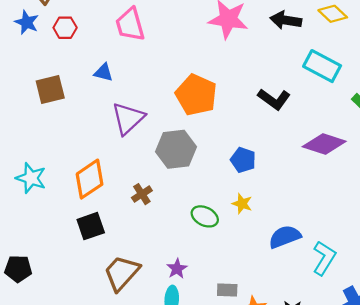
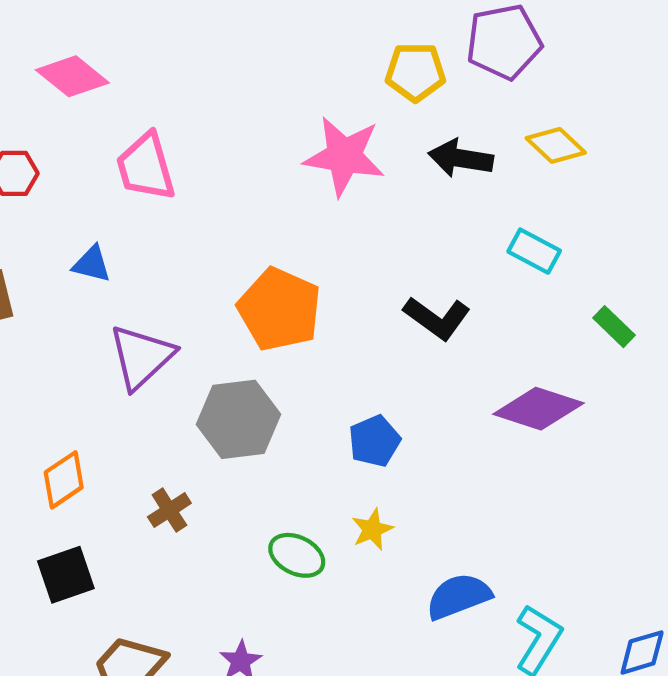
cyan rectangle: (322, 66) -> (534, 251), size x0.7
blue pentagon: (243, 160) -> (374, 441), turned 30
orange diamond: (90, 179) -> (64, 480), size x0.7
yellow star: (242, 204) -> (372, 529), turned 30

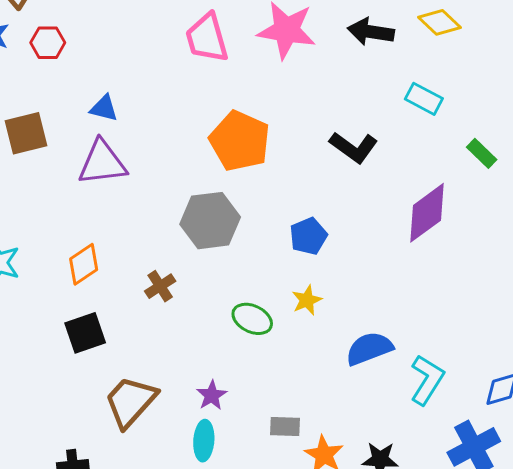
pink trapezoid: (146, 167) -> (207, 38), moved
purple triangle: (141, 357) -> (102, 163), moved, turned 36
purple diamond: (538, 409) -> (427, 213), turned -54

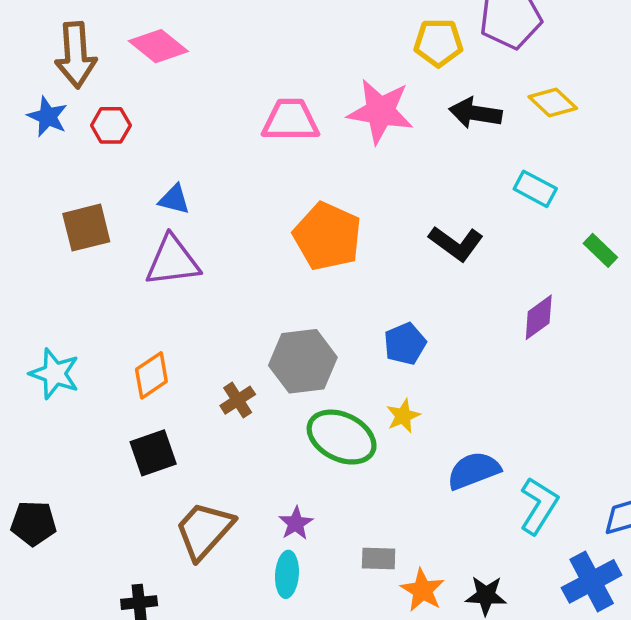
pink trapezoid: (207, 38) -> (290, 120), turned 106
purple diamond: (427, 213) -> (539, 317), size x0.7
gray hexagon: (210, 221) -> (303, 361), moved
green ellipse: (252, 319) -> (342, 437), size x1.5

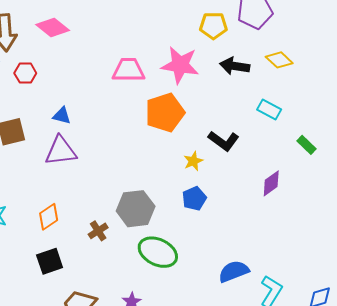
orange pentagon: (327, 236) -> (165, 113), moved, turned 30
yellow star: (403, 416) -> (193, 161), moved

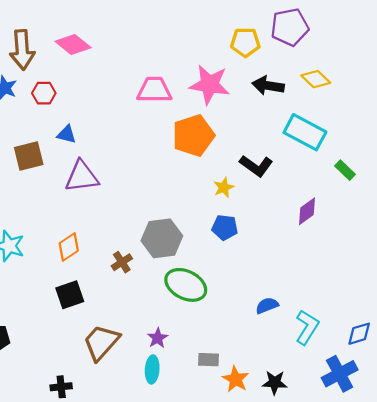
cyan rectangle: (269, 110) -> (305, 132), size x1.6
blue triangle: (62, 116) -> (67, 134), moved
blue pentagon: (194, 199) -> (225, 228), turned 30
blue semicircle: (234, 271) -> (267, 306), size x0.7

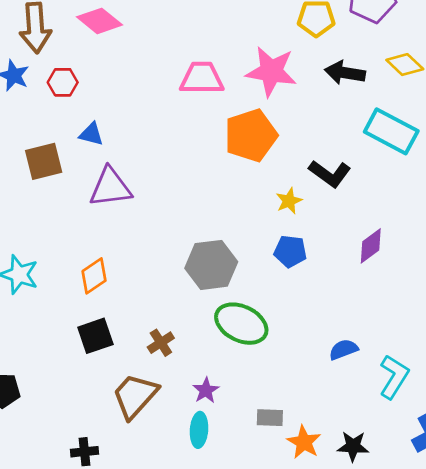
purple diamond: (307, 211) -> (371, 246), moved
brown cross: (122, 262) -> (161, 343), moved

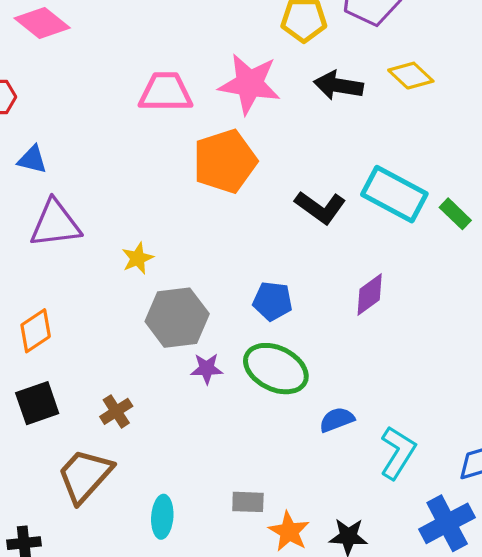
cyan rectangle: (391, 131) -> (394, 194), moved
yellow star: (289, 201) -> (138, 258), moved
green ellipse: (241, 324) -> (276, 369), moved
purple star: (206, 390) -> (207, 369), moved, turned 30

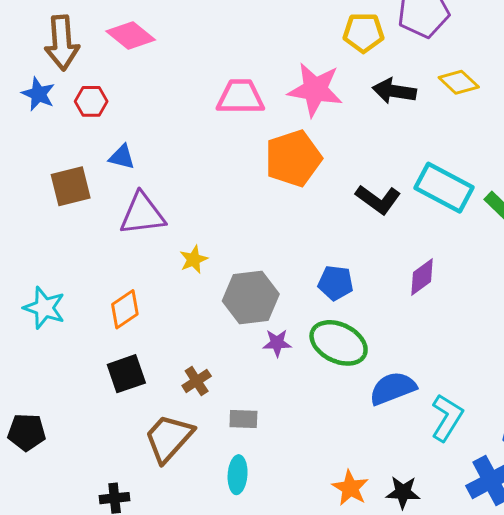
yellow star: (138, 258) -> (194, 259), moved
blue semicircle: (337, 420) -> (393, 388), size x1.5
gray rectangle: (248, 502) -> (243, 419), moved

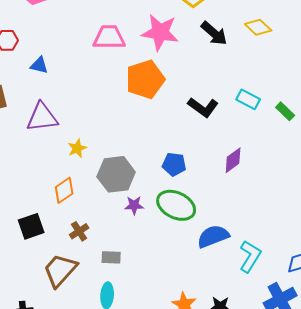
black arrow: (394, 91) -> (214, 33), turned -148
blue triangle: (122, 157) -> (39, 65), moved
cyan rectangle: (444, 188) -> (248, 99), size x0.6
orange diamond: (125, 309) -> (64, 190), moved

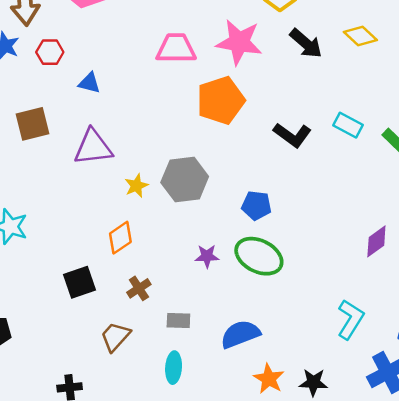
purple diamond: (233, 160) -> (376, 241), moved
gray hexagon: (116, 174) -> (185, 179), moved
blue semicircle: (213, 236) -> (240, 334), moved
brown trapezoid: (60, 270) -> (115, 337), size x0.7

